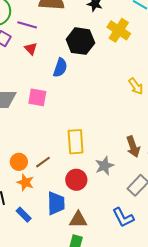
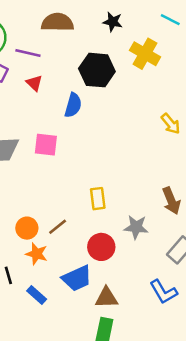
yellow rectangle: (76, 142) -> (98, 199), size x0.7
gray star: (104, 166) -> (136, 227), turned 30
blue trapezoid: (56, 203) -> (77, 278), turned 70

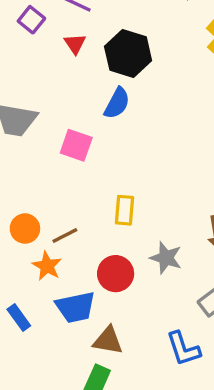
black hexagon: (97, 70) -> (128, 54), moved
blue semicircle: (73, 105) -> (117, 103), moved
pink square: (46, 145) -> (76, 145), moved
orange star: (37, 254) -> (47, 266), moved

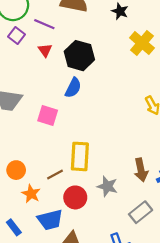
yellow rectangle: (124, 210) -> (80, 156), size x1.5
brown line: (65, 235) -> (55, 175), moved

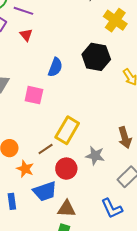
black hexagon: (79, 56) -> (96, 57), moved
yellow rectangle: (80, 156) -> (67, 130), turned 32
blue rectangle: (14, 227) -> (12, 201), turned 35

